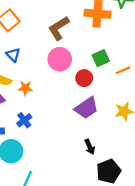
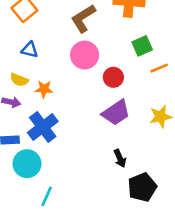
blue triangle: (13, 55) -> (30, 50), turned -32
green square: (101, 58) -> (142, 46), moved
blue cross: (24, 120) -> (43, 127), size x1.6

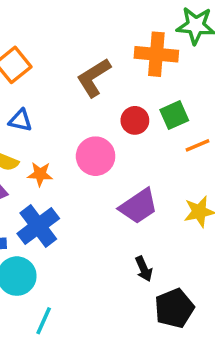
pink circle: (85, 55) -> (96, 156), moved
red circle: (113, 77) -> (135, 120), moved

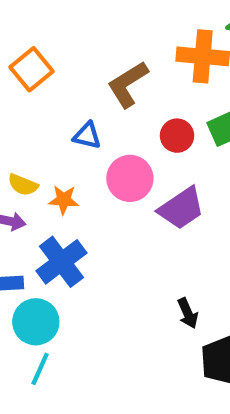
blue triangle: (20, 120) -> (87, 136), moved
purple trapezoid: (138, 206) -> (181, 208), moved
cyan line: (44, 321) -> (40, 369), moved

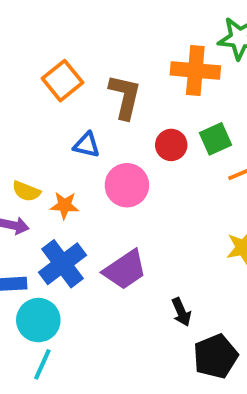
orange square: (32, 69) -> (63, 81), moved
brown L-shape: (128, 84) -> (125, 97), turned 135
purple trapezoid: (181, 208) -> (125, 270), moved

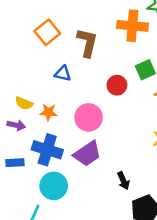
red circle: (171, 145) -> (117, 85), moved
pink circle: (127, 185) -> (89, 117), moved
blue cross: (63, 264) -> (47, 150), turned -36
cyan circle: (38, 320) -> (54, 186), moved

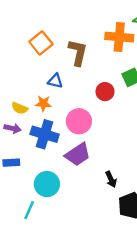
orange star: (49, 112) -> (43, 103), moved
blue cross: (47, 150) -> (45, 134), moved

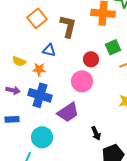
yellow semicircle: (20, 108) -> (19, 61), moved
pink circle: (79, 121) -> (82, 81), moved

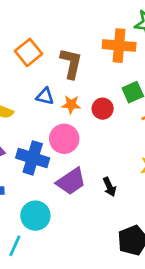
orange star: (39, 69) -> (71, 105), moved
pink circle: (82, 81) -> (64, 139), moved
black arrow: (96, 133) -> (109, 187), moved

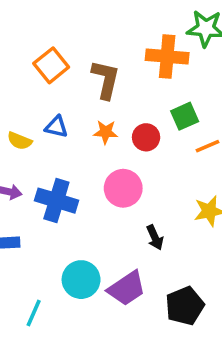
blue triangle: (45, 96) -> (56, 127), moved
pink circle: (64, 139) -> (123, 188), moved
purple trapezoid: (71, 181) -> (127, 288), moved
cyan circle: (35, 216) -> (81, 280), moved

